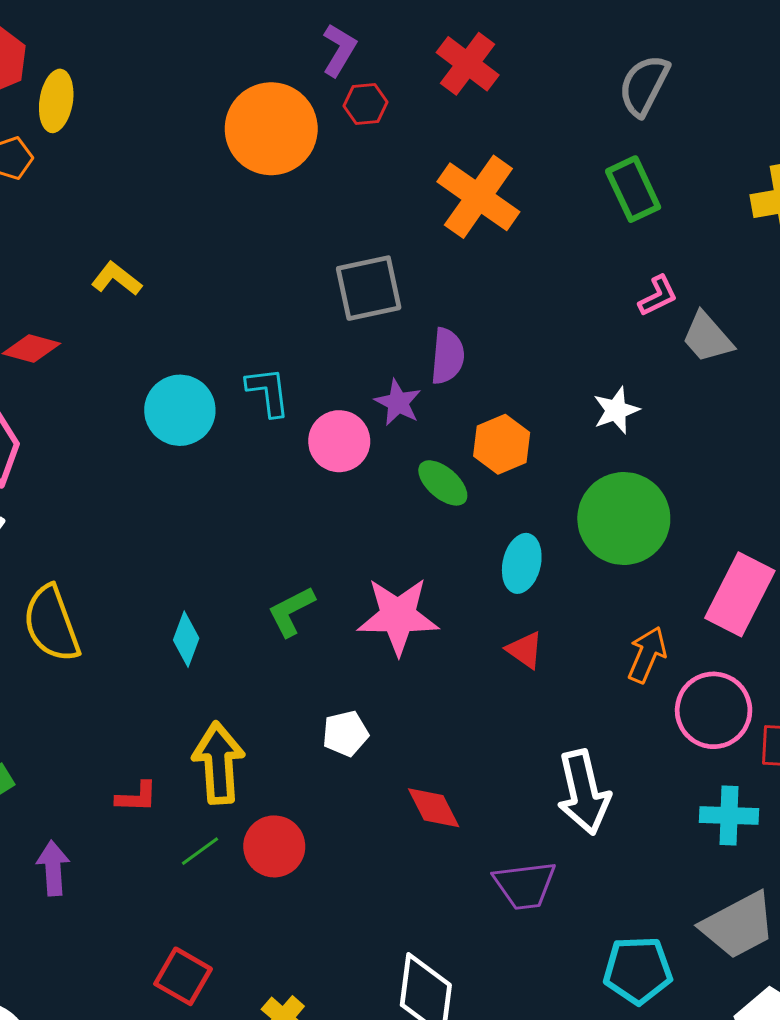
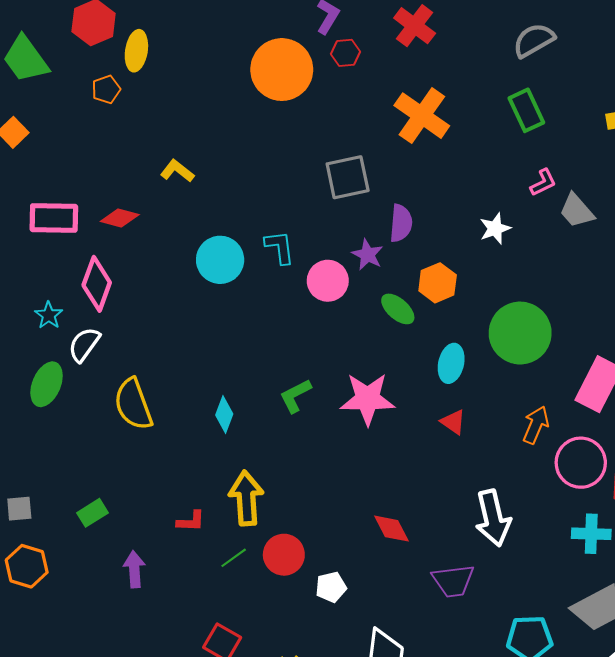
gray semicircle: (644, 85) -> (534, 40), turned 33
white star: (616, 410) -> (495, 228), moved
white pentagon: (345, 734) -> (331, 587), moved

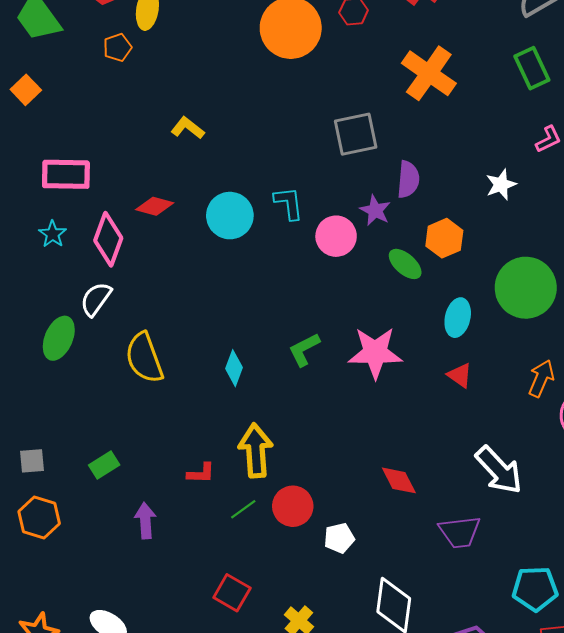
red diamond: (120, 218) -> (155, 206), moved
cyan star: (49, 315) -> (53, 234), moved
white arrow: (493, 518) -> (499, 470), turned -30

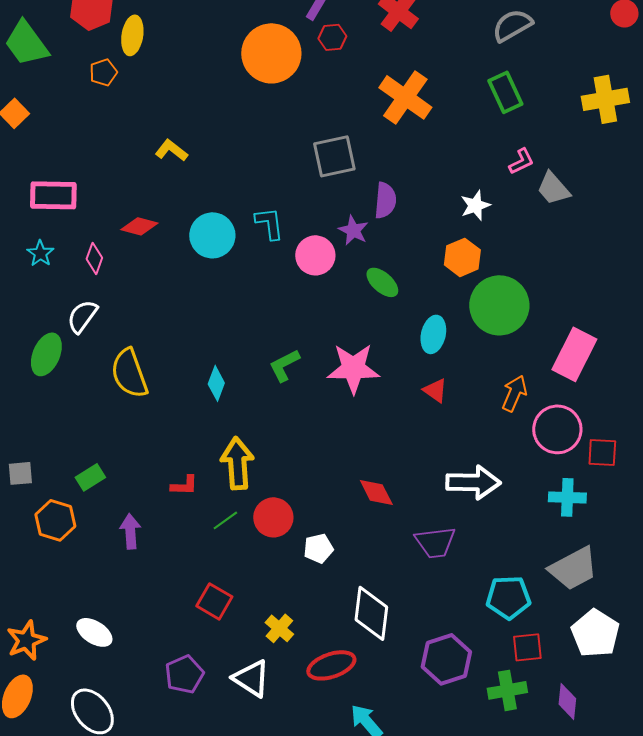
orange hexagon: (444, 238) -> (462, 257), moved
pink diamond: (108, 239) -> (94, 258), size x0.6
white arrow: (499, 470) -> (473, 482), turned -46
orange hexagon: (39, 518) -> (55, 520), moved

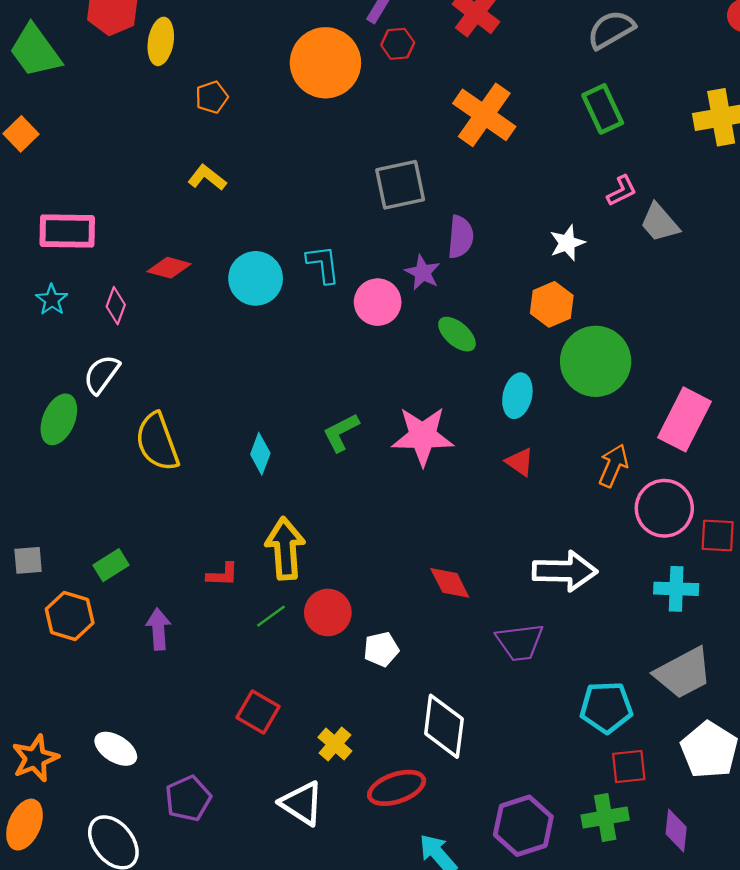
orange pentagon: (103, 72) -> (212, 97), moved
purple hexagon: (446, 659) -> (523, 826), moved
purple pentagon: (184, 674) -> (188, 799), moved

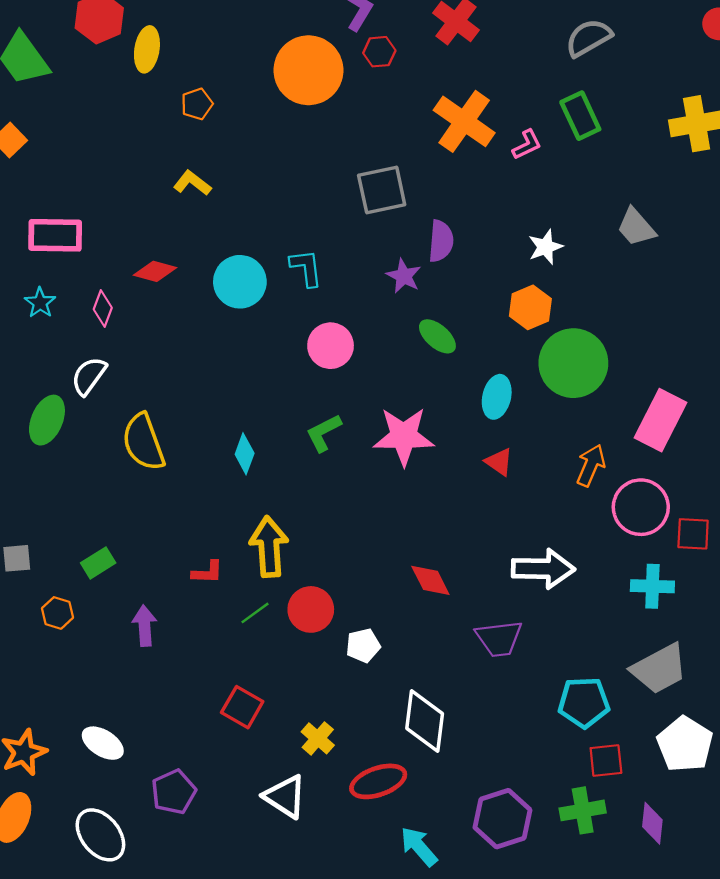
pink L-shape: (622, 191) -> (527, 145), moved
pink circle: (378, 302) -> (331, 346), moved
orange hexagon: (70, 616) -> (57, 613), size x0.7

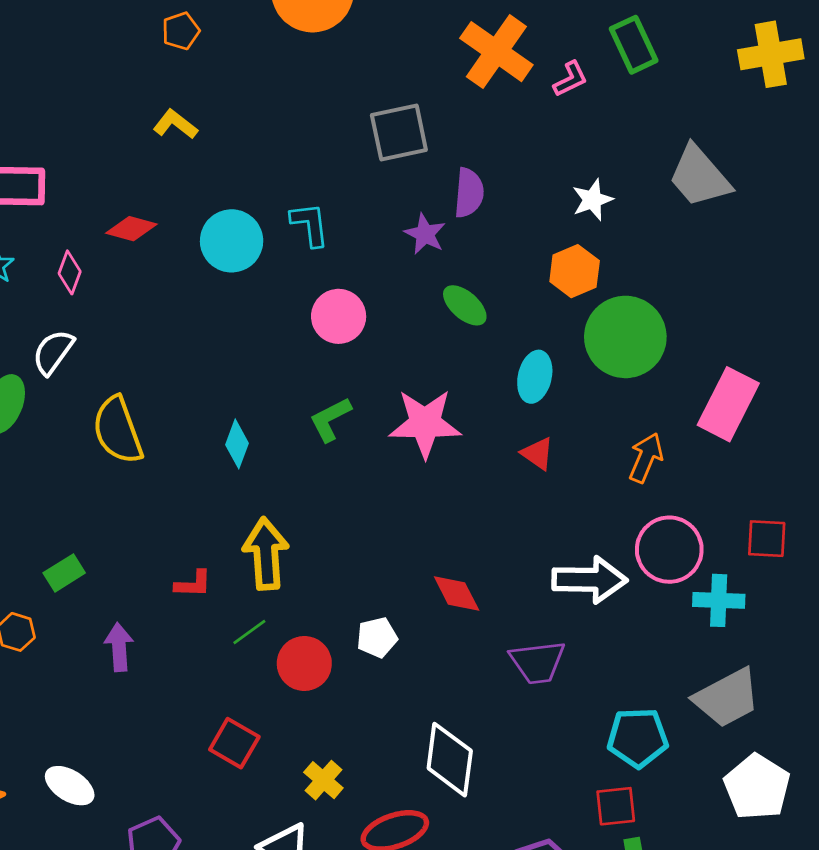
gray trapezoid: (636, 227) -> (699, 176), size x1.4
pink circle: (641, 507) -> (669, 550), moved
red circle: (311, 609) -> (304, 663), moved
white pentagon: (363, 645) -> (377, 637), moved
red square: (606, 761) -> (616, 806), moved

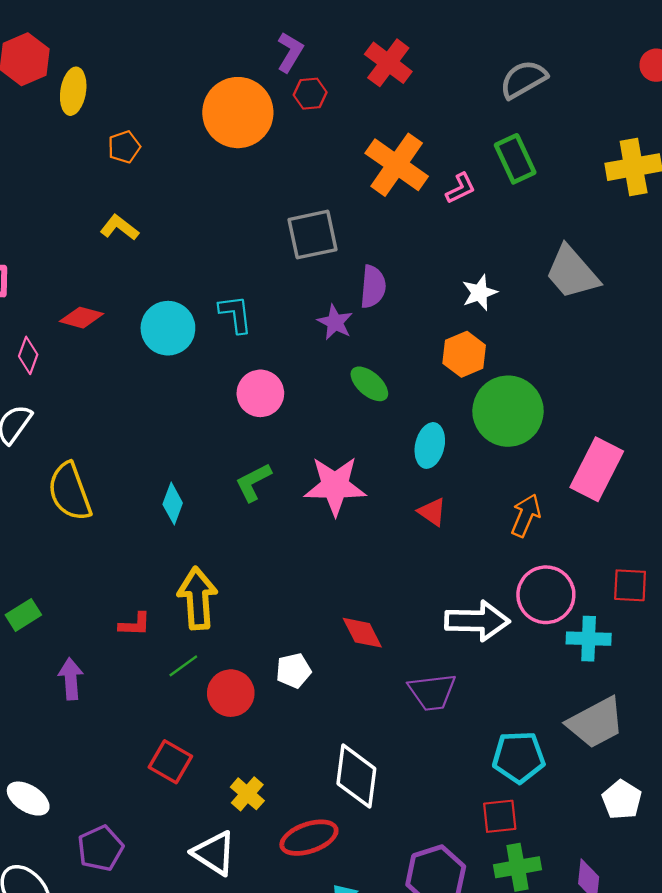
white pentagon: (757, 787) -> (622, 800), size x0.7

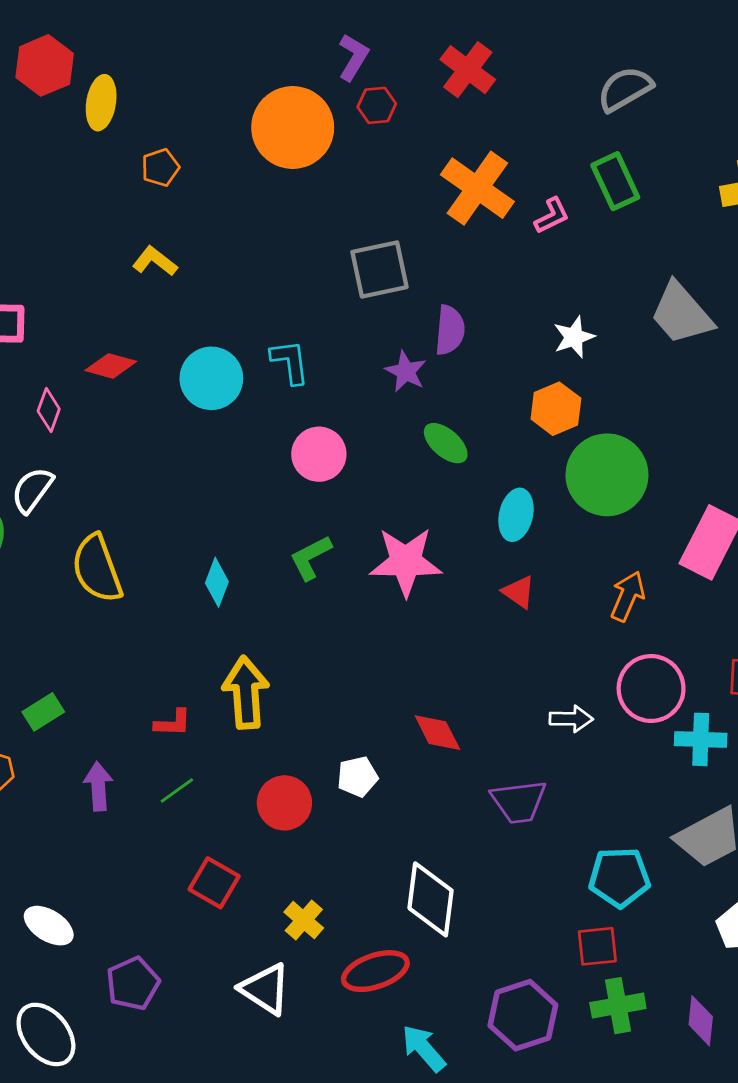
white arrow: (477, 621) -> (571, 719), size x0.6
green line: (183, 666) -> (177, 790), moved

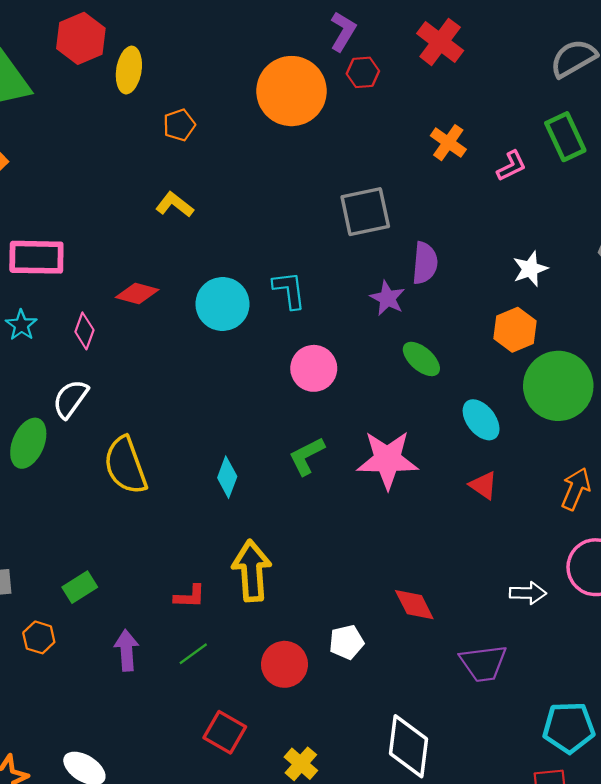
orange cross: (477, 188) -> (448, 143), size x0.6
cyan ellipse: (516, 515) -> (481, 420), turned -51

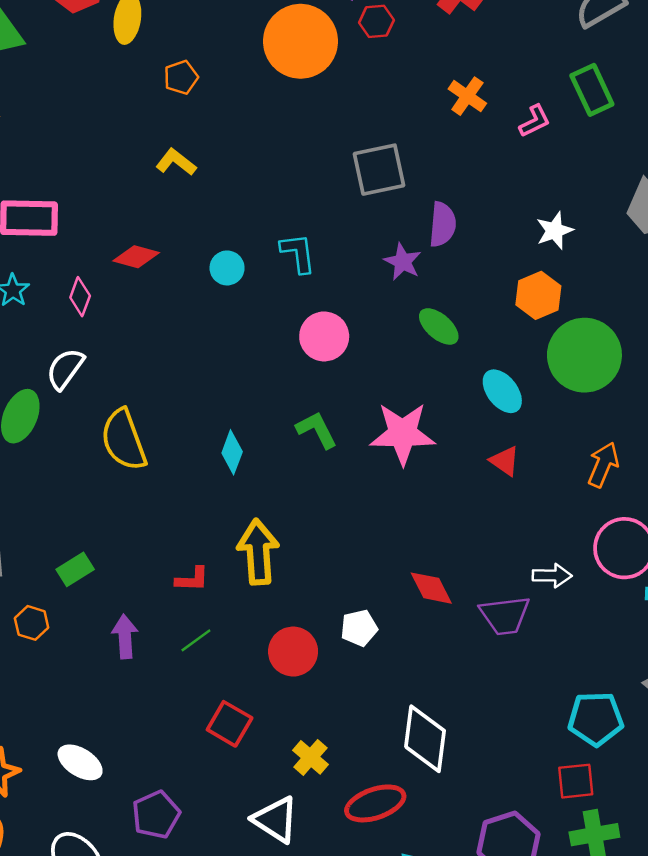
cyan circle: (222, 304) -> (227, 268), size x0.6
green L-shape: (307, 456) -> (317, 430), turned 90
purple trapezoid: (483, 663) -> (505, 615), moved

